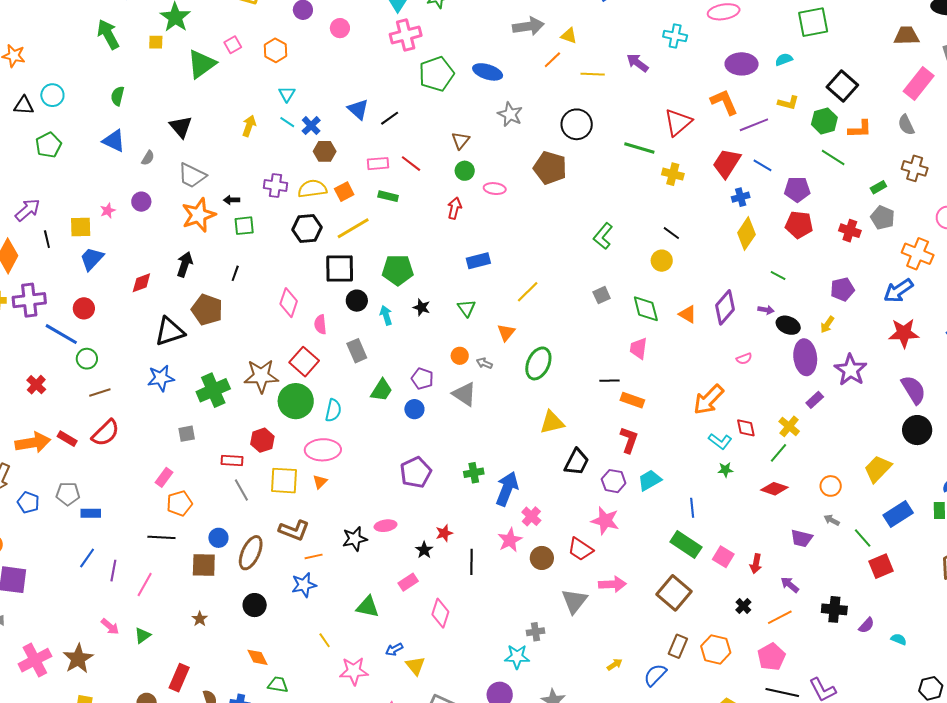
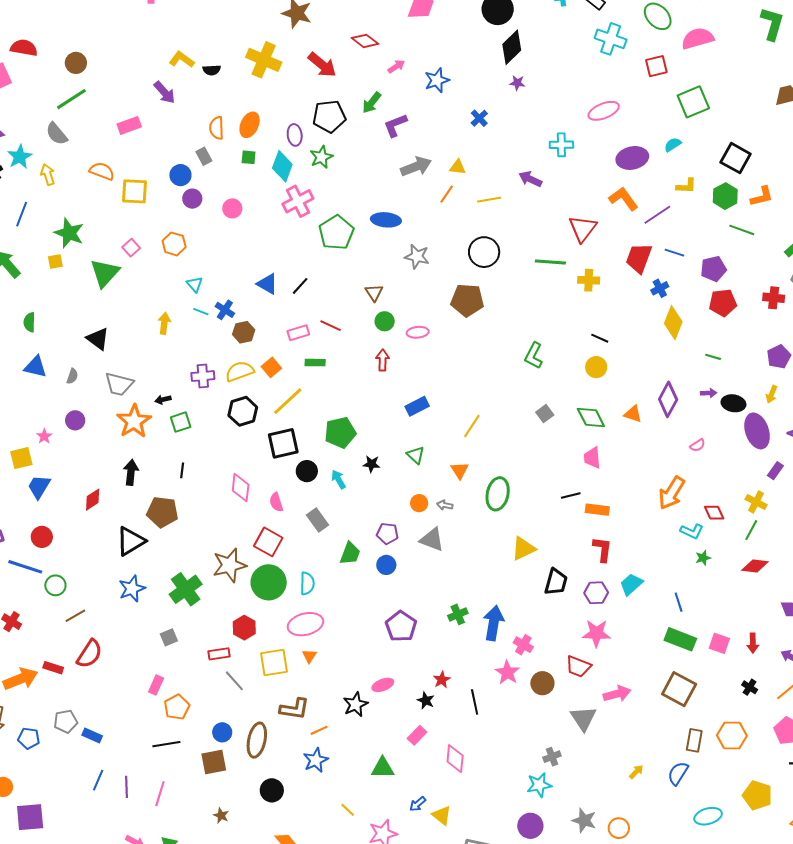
blue rectangle: (91, 513) -> (92, 736), turned 36

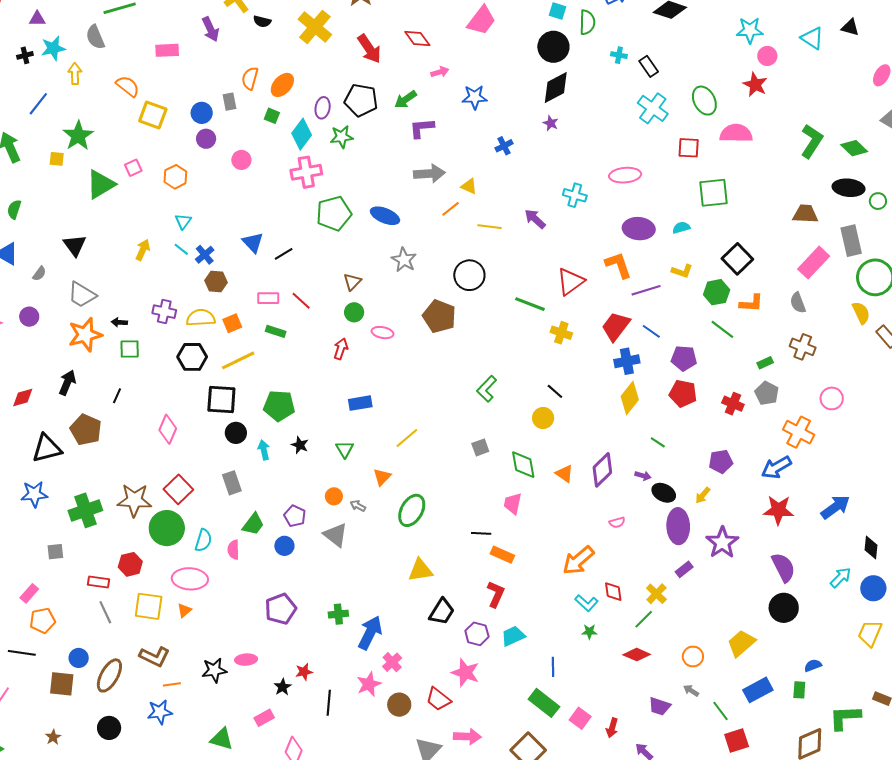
blue cross: (660, 288) -> (627, 361), size x1.4
pink semicircle: (276, 502) -> (233, 550), moved

